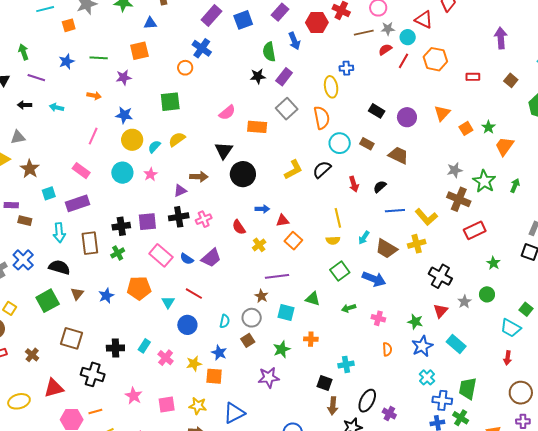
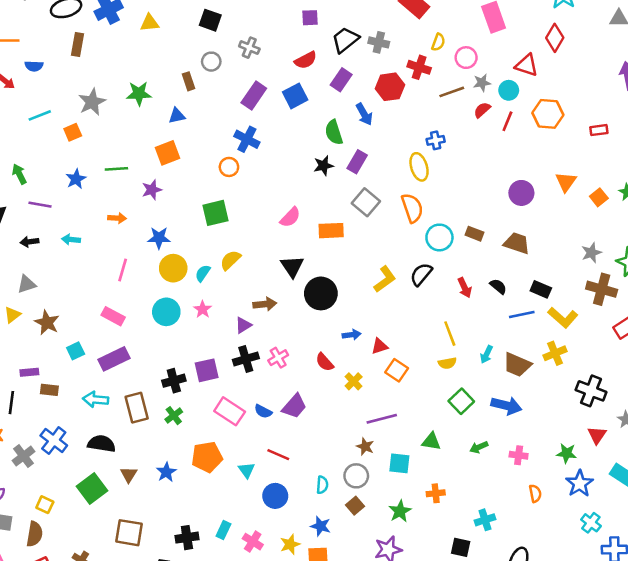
black rectangle: (377, 111) -> (541, 289), moved
black semicircle: (380, 187) -> (498, 286), turned 88
cyan arrow: (59, 233) -> (96, 399), turned 108

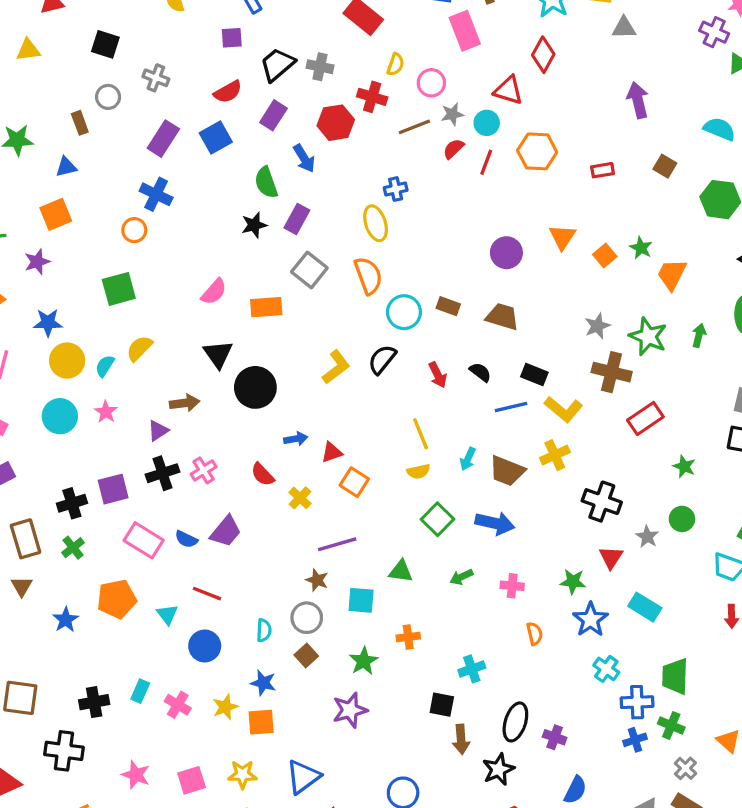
brown triangle: (129, 474) -> (22, 586), moved

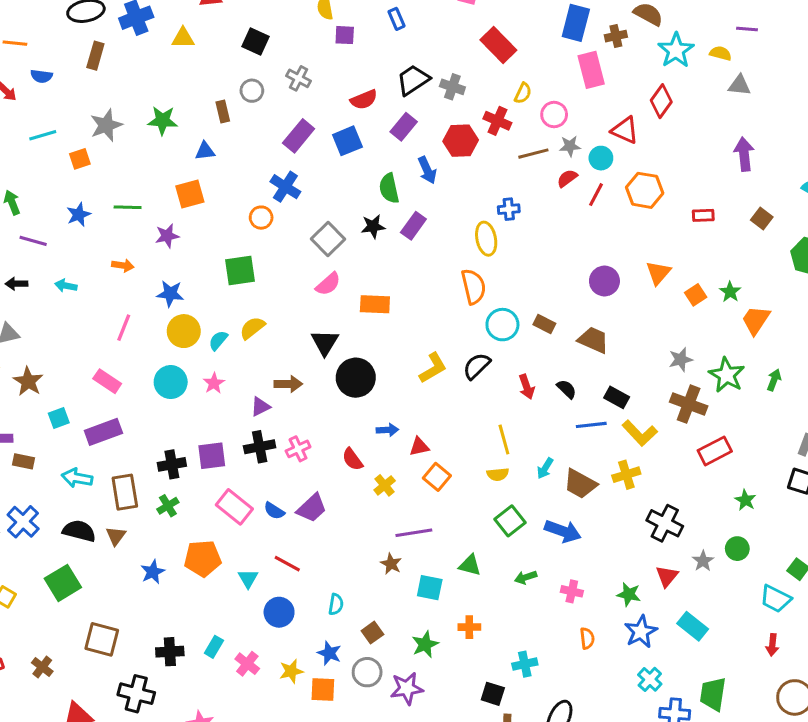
purple square: (232, 38) -> (345, 35), moved
gray square: (309, 270) -> (328, 239), moved
gray circle: (307, 618) -> (367, 672), moved

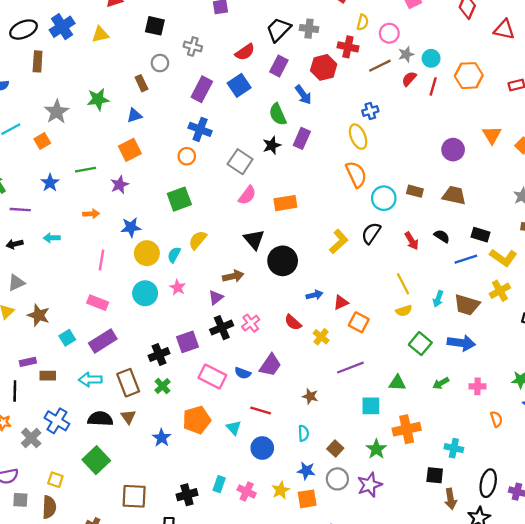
red triangle: (625, 130) -> (504, 29), moved
brown star: (391, 564) -> (310, 396), moved
orange cross: (469, 627) -> (407, 429), size x1.6
cyan cross: (525, 664) -> (454, 448), turned 36

